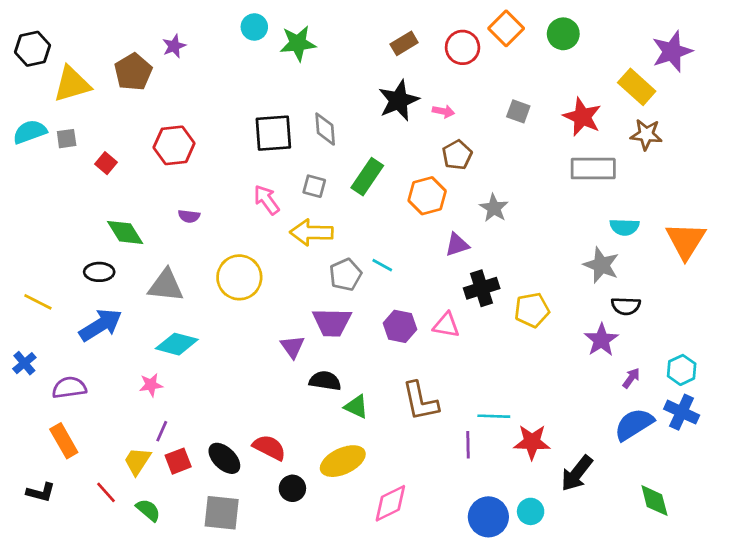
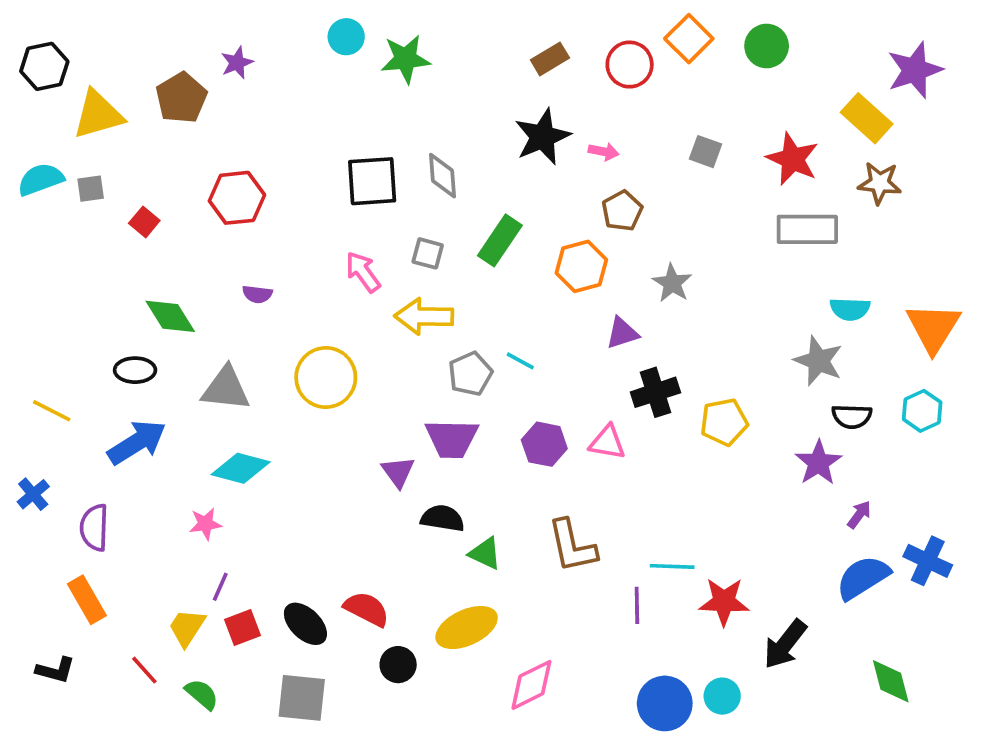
cyan hexagon: (682, 370) -> (922, 411), moved
purple semicircle: (69, 388) -> (94, 528), turned -80

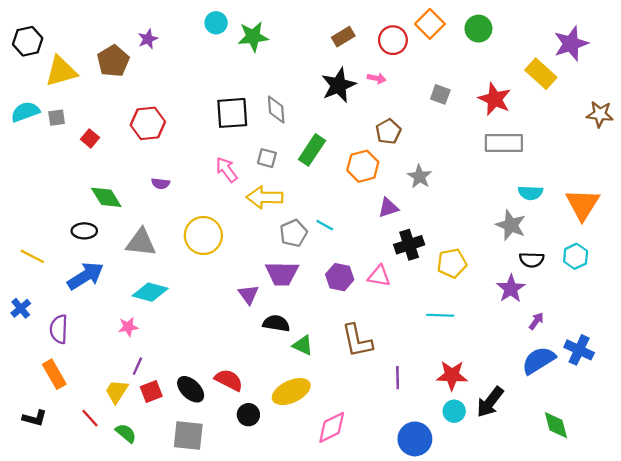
pink arrow: (604, 152) -> (377, 78), moved
brown star: (880, 183) -> (600, 114), moved
cyan line: (672, 566) -> (440, 315), moved
cyan circle: (722, 696) -> (454, 411), moved

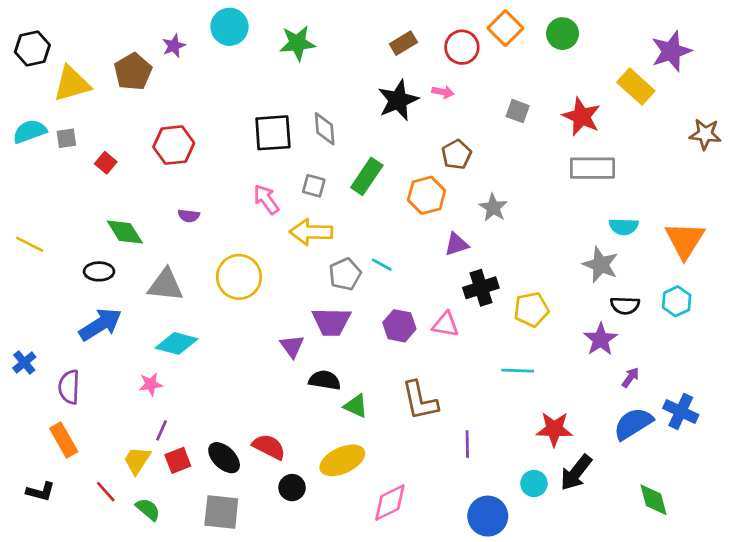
cyan circle: (216, 23) -> (229, 27), moved, size x1.4
yellow line: (32, 256) -> (30, 244), moved
red star: (452, 375) -> (554, 429), moved

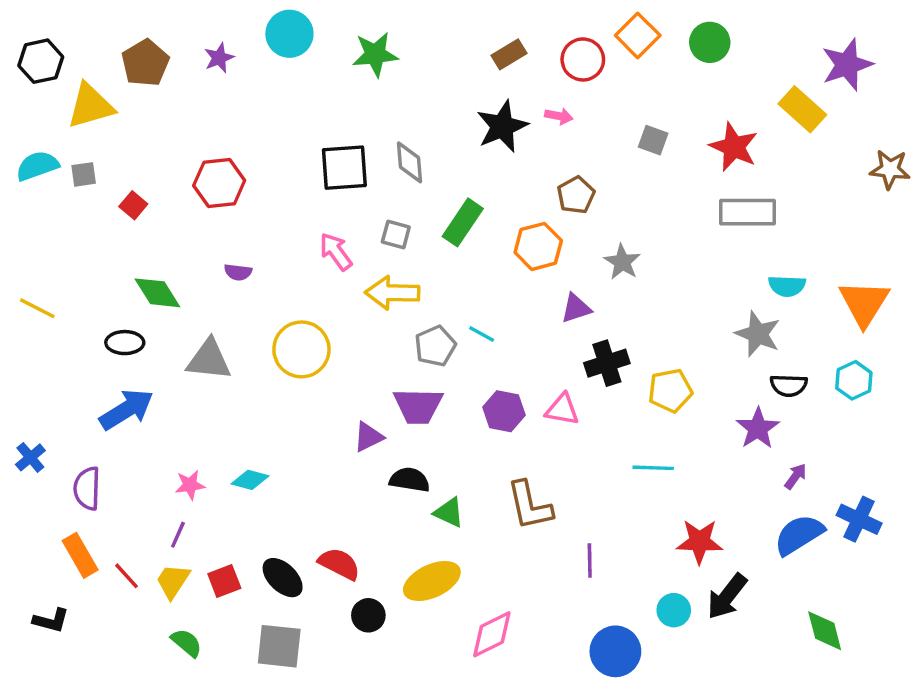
brown pentagon: (133, 72) -> (145, 63), moved
cyan diamond: (176, 343) -> (250, 480), moved, size x0.7
purple triangle: (292, 346) -> (368, 437), turned 40
purple line: (162, 430) -> (178, 535), moved
red line: (106, 492) -> (126, 576), moved

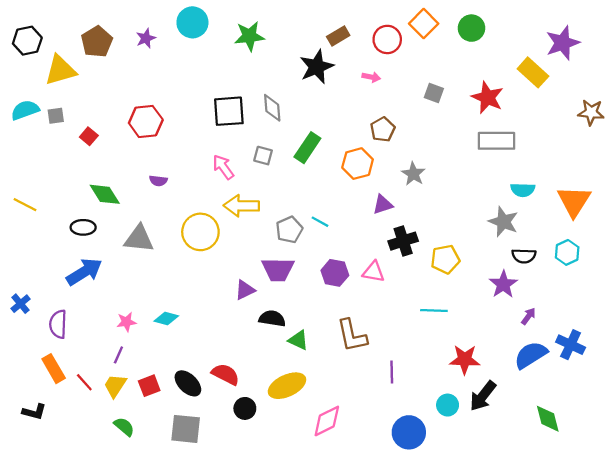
black star: (502, 126) -> (317, 67), moved
yellow arrow: (392, 293) -> (241, 206), moved

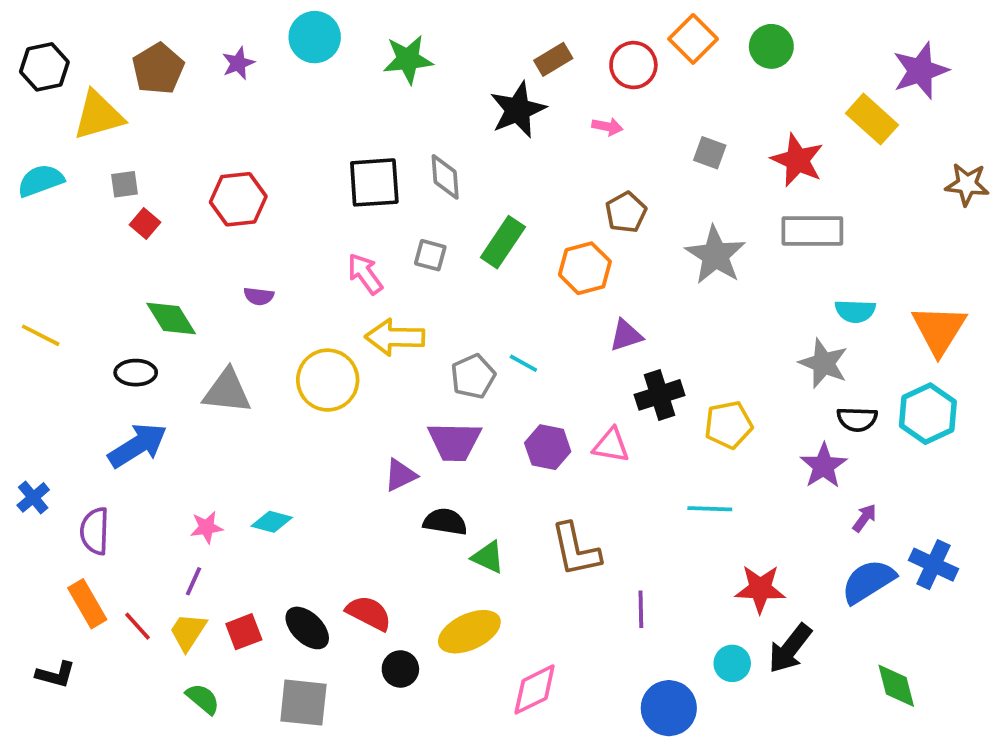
gray square: (56, 116) -> (125, 184), moved
gray star: (413, 174) -> (715, 255), moved, size x1.5
cyan hexagon: (567, 252) -> (928, 414), size x1.4

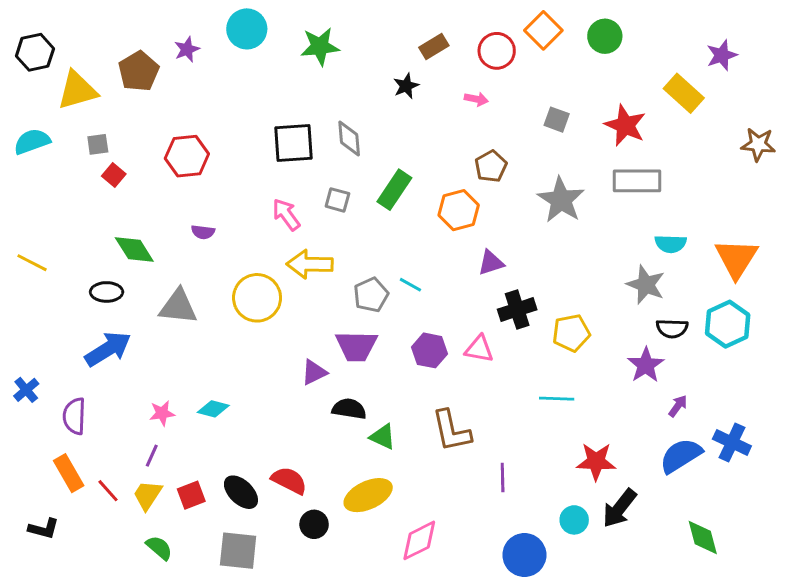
brown pentagon: (158, 69) -> (139, 71), moved
purple star: (920, 71) -> (722, 55), size x0.7
black star: (518, 110) -> (406, 86), size x0.6

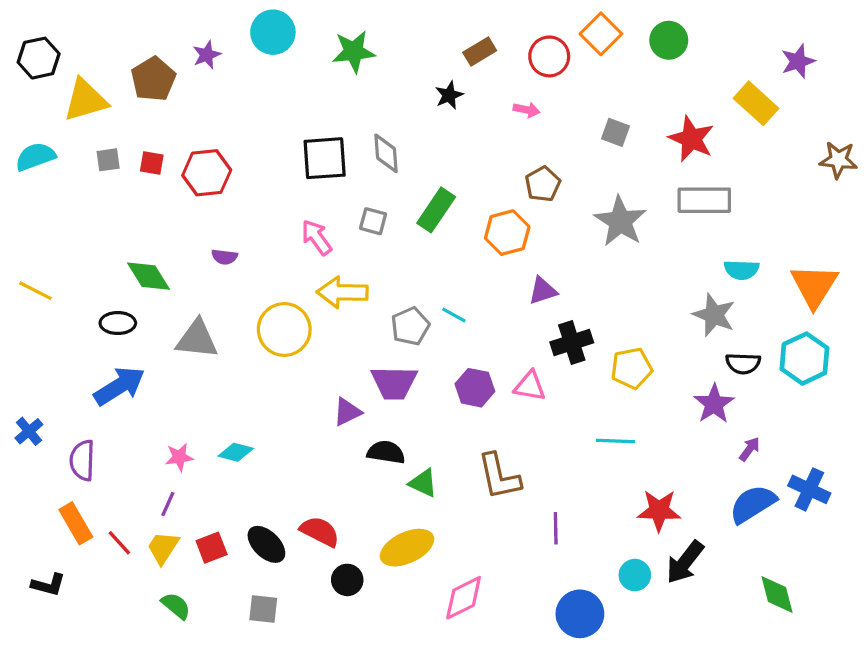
red square: (114, 175) -> (152, 163), moved, turned -30
gray square: (238, 551) -> (263, 609), size x0.7

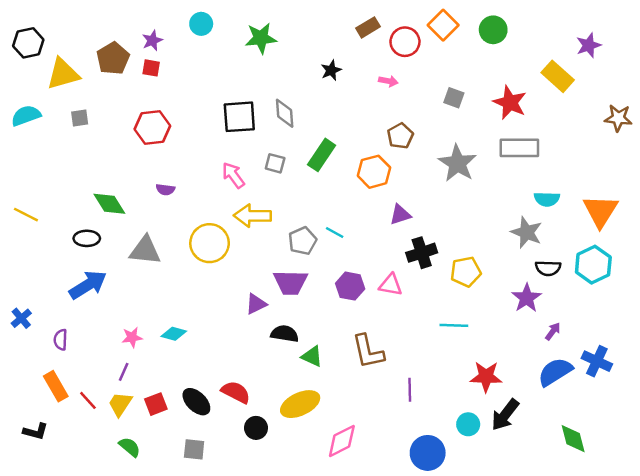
cyan circle: (273, 32) -> (201, 24), size x0.7
brown rectangle: (480, 52) -> (368, 27), moved
red square: (152, 163) -> (151, 68), moved
purple semicircle: (82, 460) -> (61, 340), size x0.7

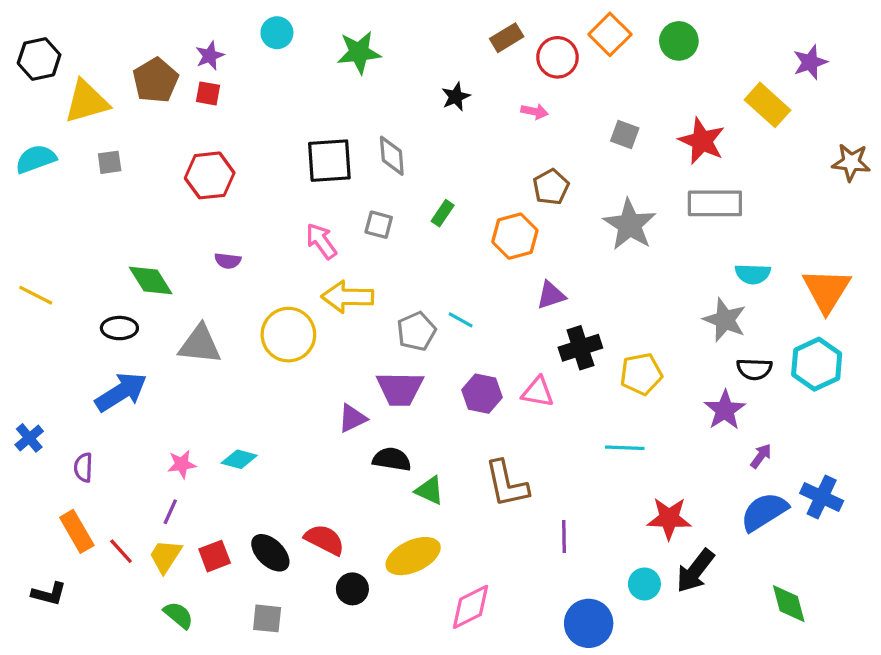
green rectangle: (322, 155) -> (443, 213), size x0.6

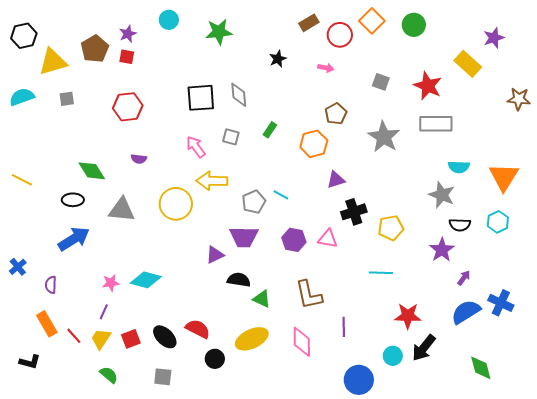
cyan hexagon: (817, 364) -> (498, 222), size x0.7
cyan diamond: (239, 459) -> (146, 280), size x1.4
pink diamond: (471, 607) -> (302, 342), moved, turned -64

